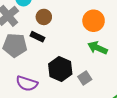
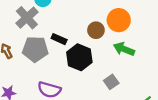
brown circle: (44, 17) -> (96, 30), moved
black hexagon: (60, 69) -> (79, 57), moved

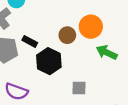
green arrow: (124, 49) -> (107, 52), moved
gray square: (111, 82) -> (79, 88), turned 32

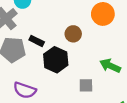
orange circle: (91, 27) -> (103, 14), moved
green arrow: (107, 52) -> (110, 66), moved

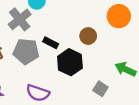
gray square: (86, 85) -> (100, 89), turned 32

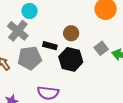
brown circle: (88, 36) -> (71, 33), moved
gray square: (100, 89) -> (101, 48), moved, turned 32

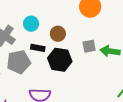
cyan circle: (30, 11) -> (31, 24), moved
gray square: (101, 48) -> (89, 46), turned 32

